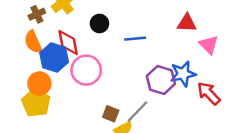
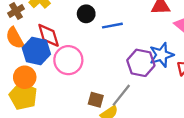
black circle: (99, 23) -> (86, 14), moved

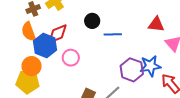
red diamond: (49, 35) -> (57, 34), turned 75
pink circle: (68, 60) -> (71, 58), size x0.7
yellow pentagon: (23, 96) -> (28, 82), turned -30

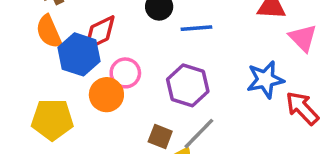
orange circle: (32, 66) -> (106, 95), moved
purple hexagon: (132, 70) -> (188, 85), moved

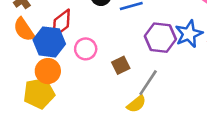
purple hexagon: (188, 85) -> (160, 38), moved
orange circle: (106, 95) -> (48, 71), moved
brown square: (160, 136) -> (121, 65), moved, turned -36

